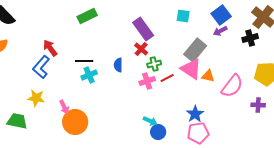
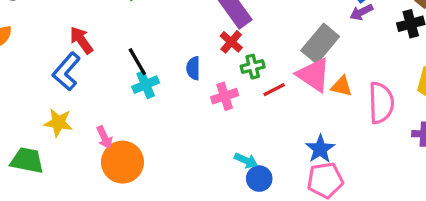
black line: (84, 61) -> (137, 62), turned 60
pink cross: (147, 81) -> (225, 96), moved
pink semicircle: (232, 86) -> (381, 103), turned -40

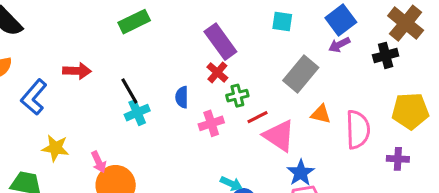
red arrow: (81, 40) -> (77, 71), turned 128
blue L-shape: (66, 72) -> (34, 97), moved
pink triangle: (314, 75) -> (279, 136), moved

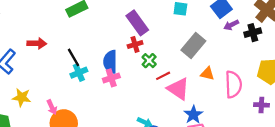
purple arrow: (339, 45) -> (231, 25), moved
red cross: (217, 72) -> (135, 44), turned 32
green cross: (237, 96) -> (149, 61), turned -32
blue semicircle: (182, 97) -> (110, 62), size x1.5
pink cross: (211, 123) -> (111, 78), moved

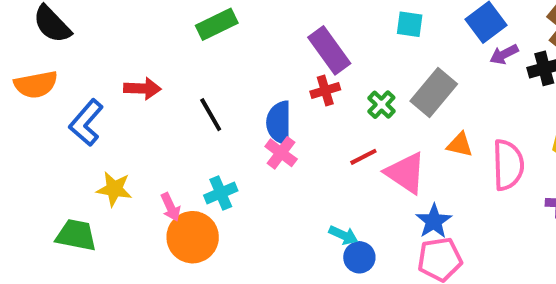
green cross: (149, 61) -> (381, 105), moved
cyan cross: (79, 73) -> (221, 193), moved
red line: (163, 76) -> (363, 157), moved
pink cross: (111, 78) -> (281, 153), turned -35

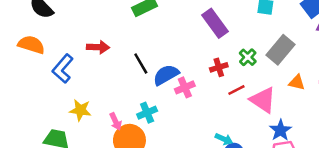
orange semicircle: (36, 84) -> (31, 45), turned -152
red cross: (325, 91) -> (219, 67), moved
blue semicircle: (279, 123) -> (166, 75), moved, turned 60
pink cross: (281, 153) -> (185, 87), turned 30

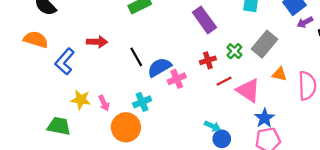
pink arrow: (116, 121) -> (104, 103), moved

